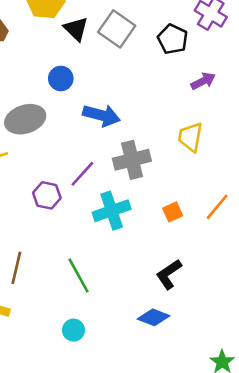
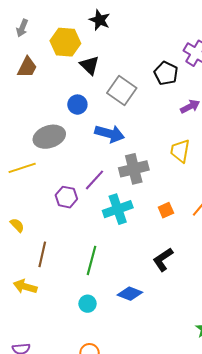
gray square: (117, 29) -> (122, 90), moved
green line: (79, 275) -> (92, 260), turned 44
blue diamond: (154, 317) -> (130, 294), moved

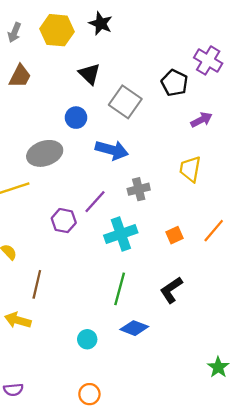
yellow hexagon: (65, 42) -> (57, 30), moved
gray cross: (134, 169) -> (139, 189), size x0.7
green line: (92, 260) -> (120, 289), moved

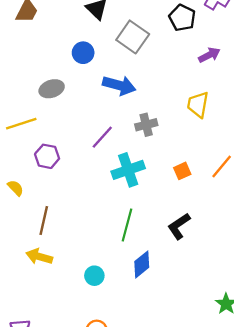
gray ellipse: (45, 153) -> (52, 89), size x0.7
purple hexagon: (64, 221) -> (47, 156), moved
yellow arrow: (18, 320) -> (39, 257), moved
blue diamond: (134, 328) -> (142, 264), turned -60

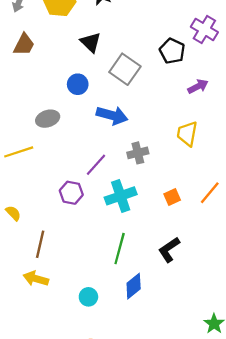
purple hexagon: (47, 156) -> (71, 193), moved

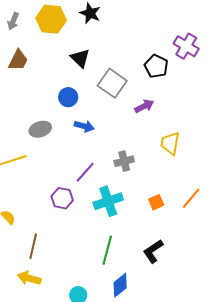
purple arrow: (198, 86) -> (144, 106), moved
blue arrow: (112, 115) -> (84, 126), moved, size x0.7

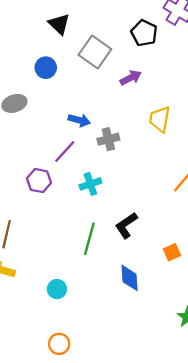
blue arrow: (84, 126) -> (79, 120), moved
cyan cross: (108, 201) -> (90, 184), size x0.7
orange square: (156, 202) -> (172, 252), moved
black L-shape: (153, 251) -> (126, 225), moved
blue diamond: (120, 285) -> (130, 278), moved, turned -55

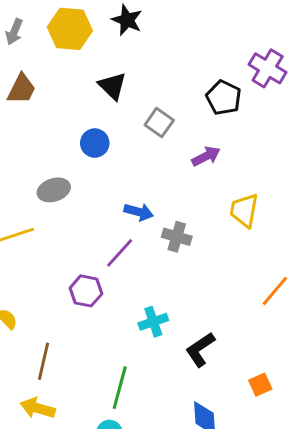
gray square: (95, 52) -> (159, 123), size x0.7
gray cross: (108, 139) -> (177, 237), turned 30
cyan cross: (90, 184) -> (153, 322), moved
green line: (89, 239) -> (120, 388), moved

